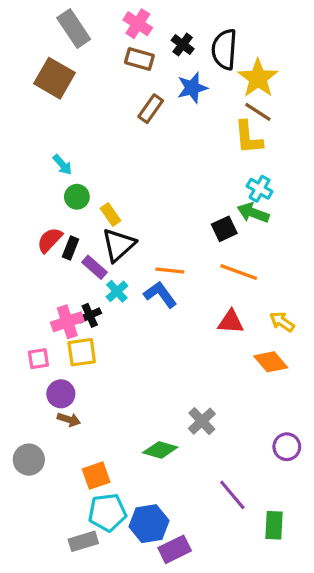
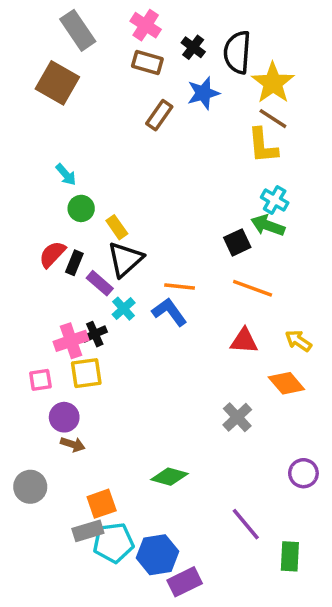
gray cross: (202, 421) -> (237, 417), moved
gray rectangle: (83, 541) -> (88, 531), moved

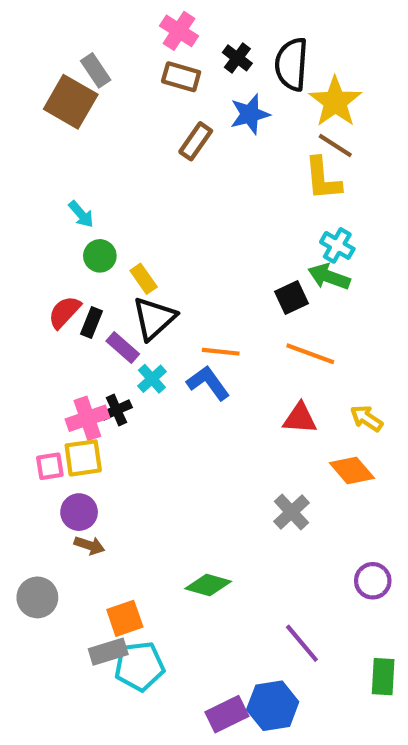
gray rectangle: (78, 30) -> (96, 70), moved, size x0.7
yellow square: (86, 373) -> (83, 458), moved
blue hexagon: (158, 555) -> (273, 706), moved
green rectangle: (290, 556) -> (383, 677), moved

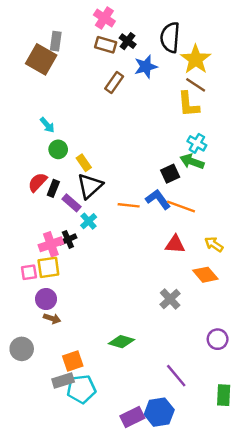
black cross: (237, 58) -> (128, 41), moved
gray rectangle: (96, 70) -> (56, 41), turned 42
blue L-shape: (208, 383) -> (158, 199), moved

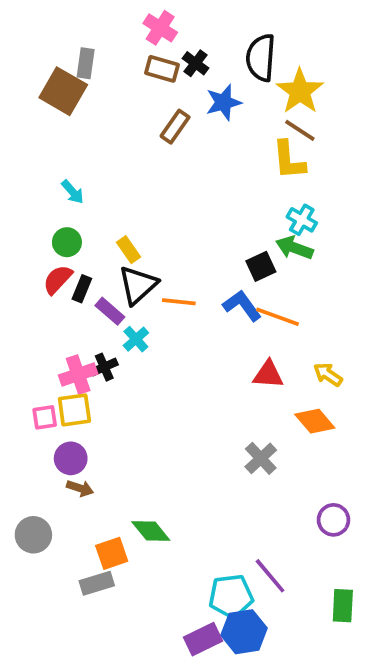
green circle: (58, 149) -> (67, 242), moved
orange line: (129, 205) -> (179, 302), moved
green diamond: (121, 342) -> (151, 531), moved, turned 35
cyan pentagon: (81, 389) -> (231, 596), moved

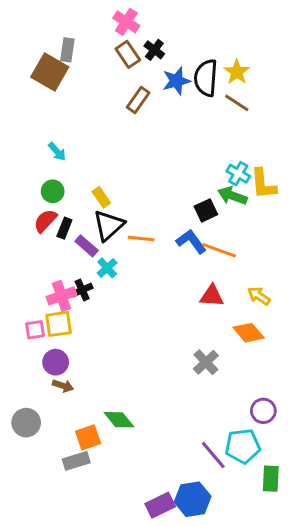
black semicircle: (261, 58) -> (206, 78), moved
brown rectangle: (162, 69) -> (128, 54), turned 40
yellow star: (300, 91) -> (237, 72), size x0.7
yellow L-shape: (289, 160) -> (263, 184), moved
cyan pentagon: (231, 596) -> (243, 446), moved

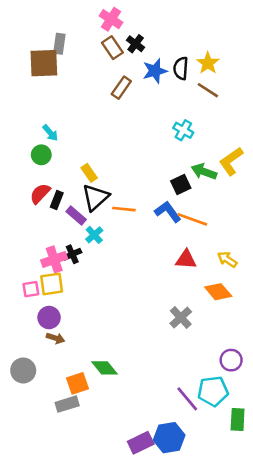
brown square: (50, 72) -> (44, 63), turned -32
black semicircle: (206, 78) -> (181, 68), size x0.7
cyan cross: (238, 174) -> (183, 130), moved
yellow L-shape: (263, 184) -> (231, 161), turned 60
green circle: (53, 191) -> (41, 155), moved

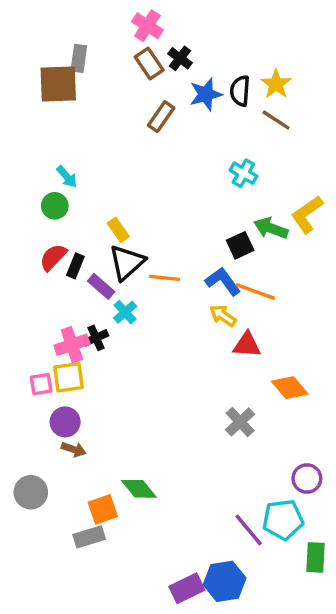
yellow arrow: (227, 259) -> (223, 316), moved

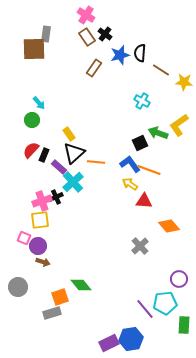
yellow star: (276, 84) -> (184, 82), moved, turned -30
cyan cross: (125, 312) -> (73, 182), size x1.5
pink square: (41, 384) -> (24, 238), moved, turned 32

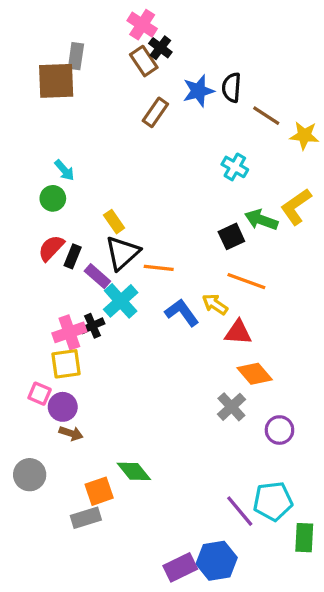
black cross: (105, 34) -> (160, 48), moved
blue L-shape: (130, 164) -> (182, 313), moved
orange diamond: (169, 226) -> (255, 374), moved
purple circle: (179, 279) -> (279, 430), moved

